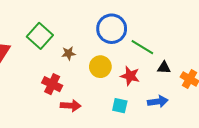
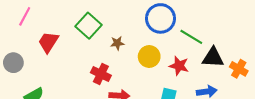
black triangle: (164, 68) -> (213, 58), size x1.6

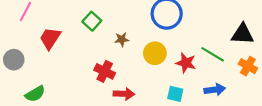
green square: (88, 26) -> (92, 21), size x0.7
green line: (191, 37) -> (213, 54), moved
black triangle: (213, 58) -> (243, 34), moved

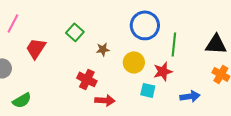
green line: (213, 54) -> (174, 44), moved, turned 65
red star: (186, 63) -> (163, 71), turned -30
cyan square: (175, 94) -> (148, 90), moved

